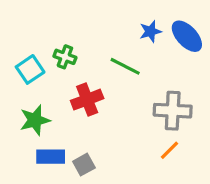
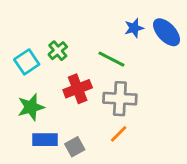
green cross: (65, 57) -> (58, 51), turned 30
gray cross: (173, 111) -> (120, 99), moved
orange line: (169, 150) -> (119, 134), moved

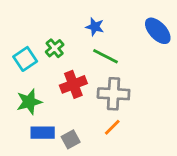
blue star: (134, 28) -> (95, 27), moved, turned 30

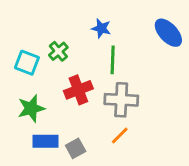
green line: (106, 56) -> (113, 60), turned 65
cyan square: (25, 59) -> (27, 63), turned -35

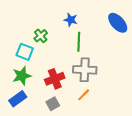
cyan square: (27, 63) -> (25, 52), moved
red cross: (78, 90) -> (55, 79), moved
blue rectangle: (46, 141) -> (18, 99), moved, turned -36

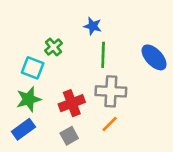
blue ellipse: (118, 23) -> (154, 57), moved

